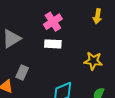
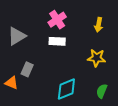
yellow arrow: (97, 16) -> (99, 25), moved

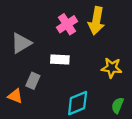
yellow arrow: (99, 25) -> (96, 21), moved, size x1.6
white rectangle: (57, 41) -> (60, 60), moved

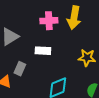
pink cross: (67, 24) -> (49, 21), turned 30

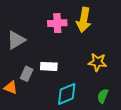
white rectangle: (43, 51) -> (49, 66), moved

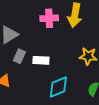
gray rectangle: (27, 74) -> (19, 56), moved

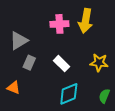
white rectangle: (41, 60) -> (62, 64), moved, turned 42

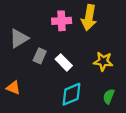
gray rectangle: (29, 63) -> (40, 56), moved

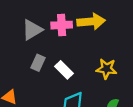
yellow arrow: (89, 18) -> (91, 21), turned -105
gray triangle: (19, 38) -> (32, 30), moved

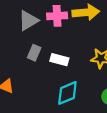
white rectangle: (64, 70) -> (59, 60), turned -30

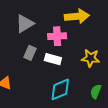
pink cross: (57, 16) -> (57, 36), moved

